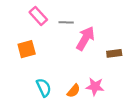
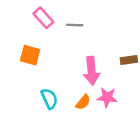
pink arrow: (85, 38) -> (92, 71), moved, turned 145
orange square: (27, 49) -> (30, 55), turned 30

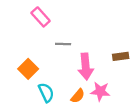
gray line: (75, 25) -> (63, 44), moved
orange square: (30, 55) -> (28, 69), moved, turned 30

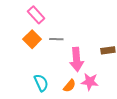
orange square: (28, 69) -> (32, 39), moved

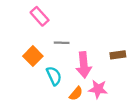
orange square: (32, 39) -> (33, 56), moved
cyan semicircle: (41, 83) -> (54, 76), moved

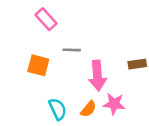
orange square: (33, 56) -> (38, 65), turned -30
cyan semicircle: (54, 76) -> (58, 109), moved

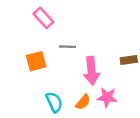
orange square: (38, 65) -> (36, 61), turned -30

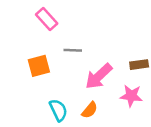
pink arrow: (91, 71) -> (99, 76), turned 52
pink star: (107, 97) -> (131, 96), moved

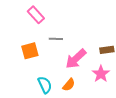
pink star: (131, 96) -> (101, 74), turned 30

